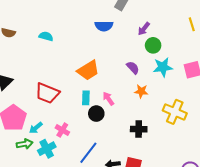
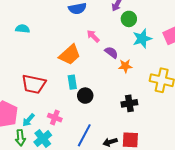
purple semicircle: (133, 68) -> (111, 52), moved
pink arrow: (108, 99) -> (93, 36), moved
green arrow: (25, 144) -> (20, 138), turned 105

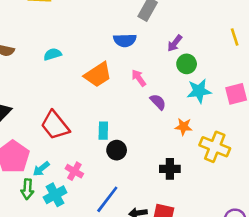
cyan semicircle: (23, 29) -> (53, 54), turned -32
orange trapezoid: (70, 55) -> (98, 75), moved
orange star: (125, 66) -> (184, 127), moved
red trapezoid: (34, 84) -> (55, 125), turned 30

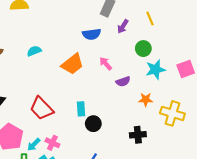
yellow line: (235, 37) -> (150, 18), moved
purple arrow: (175, 43) -> (123, 26), moved
purple semicircle: (158, 102) -> (123, 81), turned 120
pink cross: (74, 171) -> (52, 143), moved

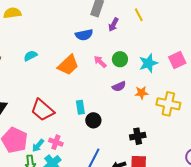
green circle: (143, 49) -> (120, 59), moved
purple semicircle: (123, 81) -> (119, 86), moved
black cross: (138, 135) -> (138, 136), moved

